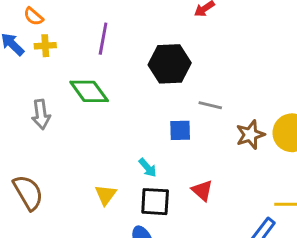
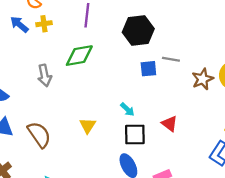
green diamond: (89, 91) -> (79, 56), turned -60
blue square: (180, 130) -> (148, 69), moved
yellow triangle: (106, 195) -> (88, 125), moved

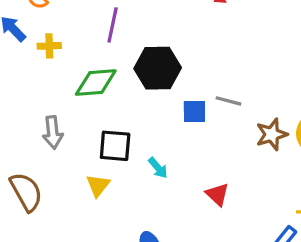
yellow cross: (44, 24) -> (49, 46), moved
black hexagon: (138, 30) -> (158, 68), moved
gray arrow: (45, 75) -> (53, 132), moved
black square: (135, 134) -> (115, 146), moved

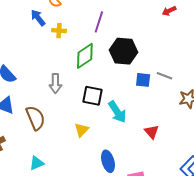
green diamond: (96, 83) -> (85, 56), turned -36
cyan arrow: (158, 168) -> (117, 112), size x1.6
yellow triangle: (98, 185) -> (82, 130), moved

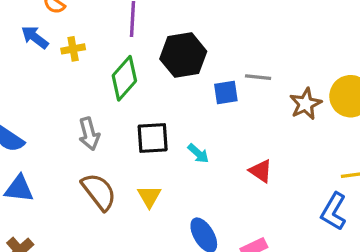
cyan arrow: (117, 112) -> (198, 153), size x0.6
brown semicircle: (35, 118) -> (99, 192), moved

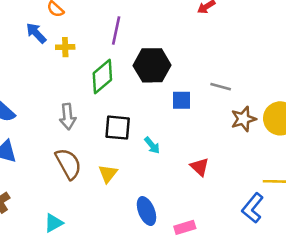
gray line: (258, 77) -> (221, 87), moved

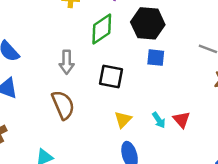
blue square: (181, 100) -> (156, 58), moved
cyan arrow: (152, 145) -> (159, 120), moved
yellow triangle: (108, 174) -> (123, 120), moved

